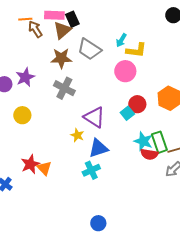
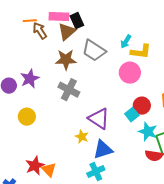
cyan star: (143, 141) -> (148, 132), moved

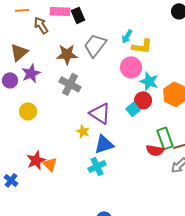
orange line: (30, 21) -> (22, 10), moved
brown triangle: (67, 32) -> (19, 52), moved
gray trapezoid: (94, 51) -> (95, 45), turned 95
cyan star: (148, 132) -> (149, 81), moved

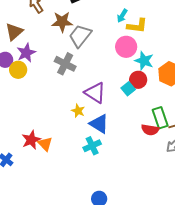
gray trapezoid: (95, 45) -> (80, 36), moved
brown star: (67, 54) -> (62, 22), moved
yellow circle: (28, 111) -> (18, 70), moved
blue triangle: (104, 144) -> (99, 124), turned 50

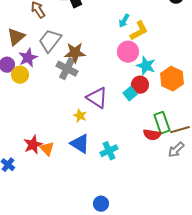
brown star: (62, 22) -> (75, 53), moved
yellow L-shape: (137, 26) -> (139, 31), turned -35
gray trapezoid: (80, 36) -> (50, 41), moved
blue triangle: (99, 124) -> (80, 144), moved
cyan cross: (92, 146) -> (109, 151), moved

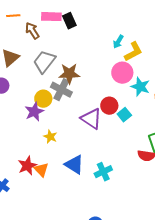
purple star: (28, 58) -> (34, 112), moved
yellow circle: (20, 75) -> (43, 99), moved
red circle: (140, 85) -> (109, 106), moved
yellow star: (80, 116) -> (50, 137), moved

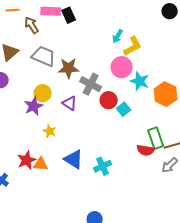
gray trapezoid: (44, 62) -> (44, 56), turned 75
gray cross: (61, 90) -> (91, 84), moved
purple triangle: (91, 119) -> (70, 103), moved, size x0.7
orange triangle: (41, 170) -> (41, 164), turned -42

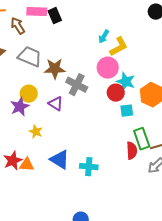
red circle: (109, 100) -> (116, 93), moved
cyan square: (124, 109) -> (127, 111), moved, turned 32
red semicircle: (146, 150) -> (132, 151), turned -102
cyan cross: (103, 166) -> (89, 167), turned 30

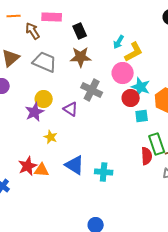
black rectangle: (55, 16) -> (80, 31), moved
brown star: (55, 69) -> (81, 57), moved

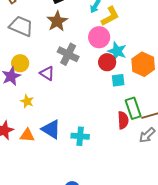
brown star: (81, 57) -> (57, 21), turned -30
orange triangle: (42, 170) -> (27, 135), moved

